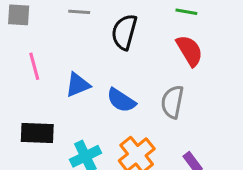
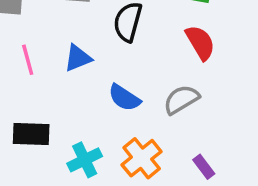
blue triangle: (78, 85) -> (78, 58), moved
gray semicircle: (172, 102) -> (181, 99), turned 48

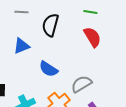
gray semicircle: (181, 99) -> (81, 84), moved

